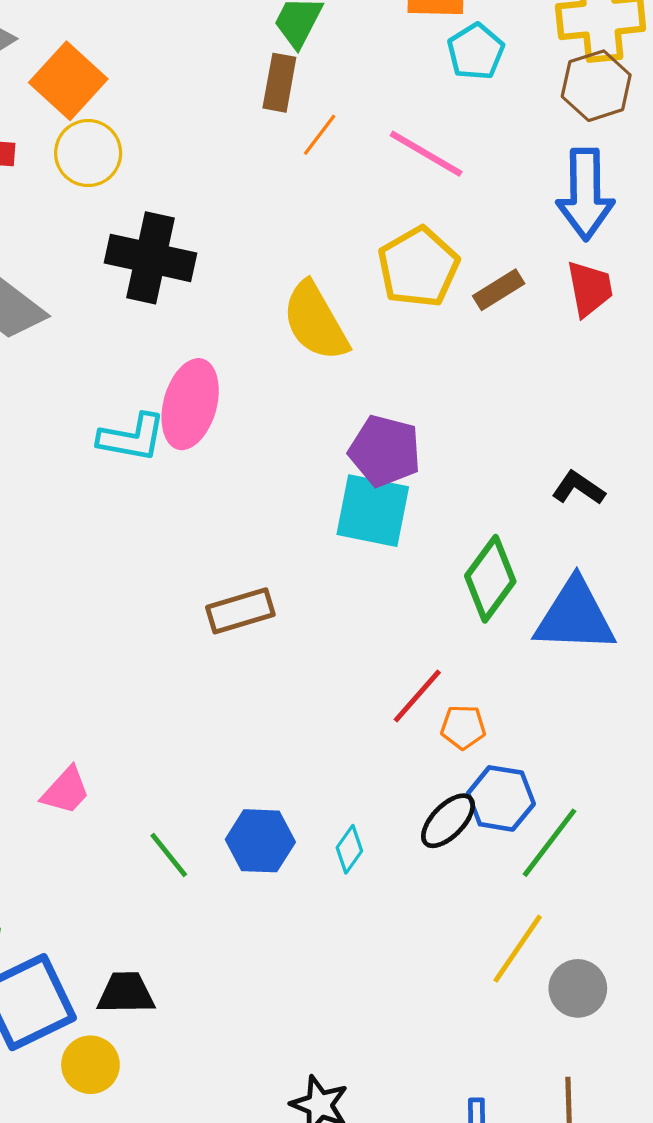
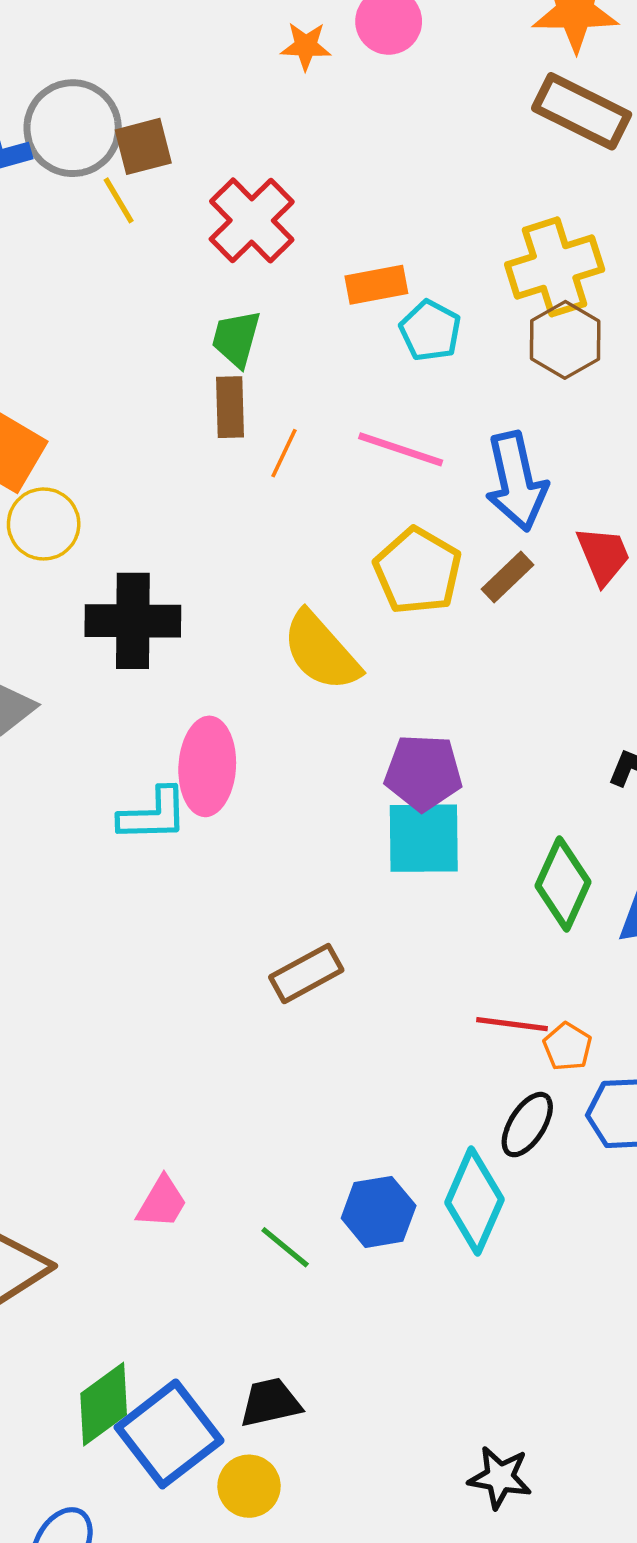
blue arrow: (585, 194) -> (516, 481), moved
red line: (417, 696) -> (512, 1024), turned 68
orange pentagon: (463, 727) -> (567, 1047), turned -30
black ellipse: (448, 821) -> (527, 1125), moved
cyan diamond: (349, 849) -> (474, 1201), size x2.0

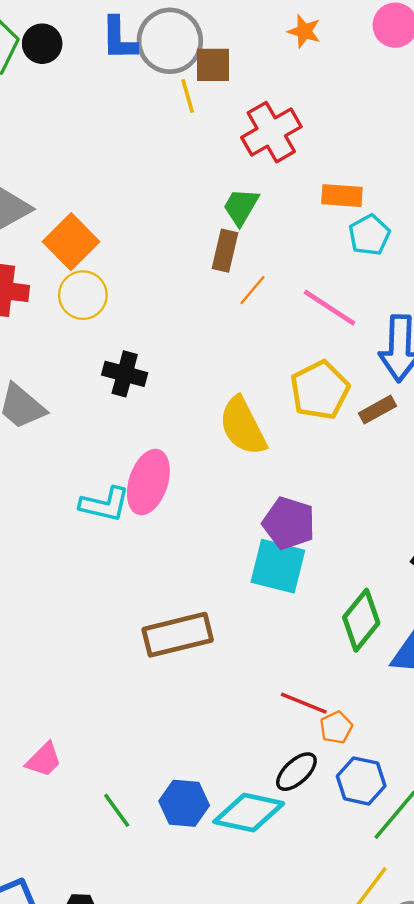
orange star: (306, 46) -> (304, 31), moved
black cross: (133, 621) -> (125, 374), size x0.7
brown rectangle: (306, 974) -> (178, 635), size x1.4
cyan diamond: (474, 1201) -> (249, 813), turned 64

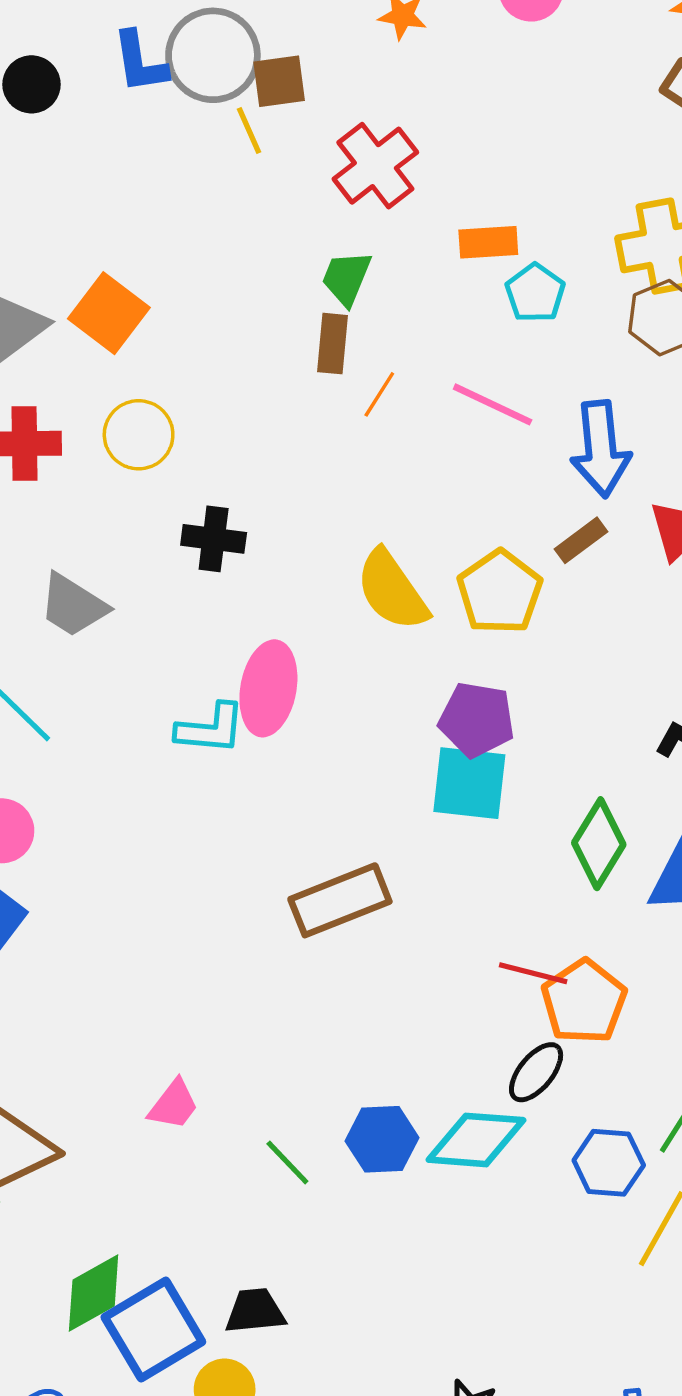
orange square: (71, 242) -> (109, 313), moved
yellow pentagon: (320, 390) -> (500, 592), moved
orange pentagon: (336, 727) -> (584, 1002), size x1.8
blue hexagon: (361, 781) -> (609, 1163), moved

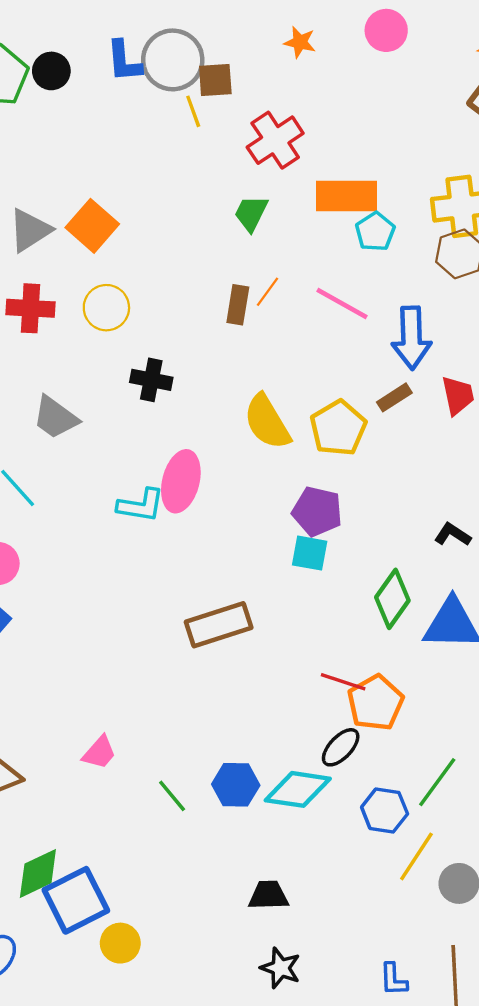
orange rectangle: (488, 242) -> (347, 196), size x1.6
brown rectangle: (333, 344) -> (238, 305), moved
cyan square: (469, 783) -> (310, 553), size x0.7
black trapezoid: (255, 1311) -> (268, 895), moved

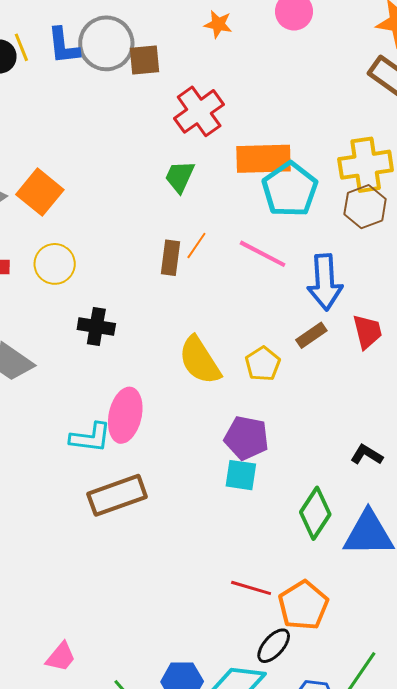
yellow line: (193, 111) -> (21, 47), moved
cyan pentagon: (375, 232) -> (290, 189), size x1.6
yellow pentagon: (338, 428) -> (263, 364), size x0.7
brown rectangle: (219, 625) -> (117, 495), moved
red line: (343, 682) -> (251, 588), moved

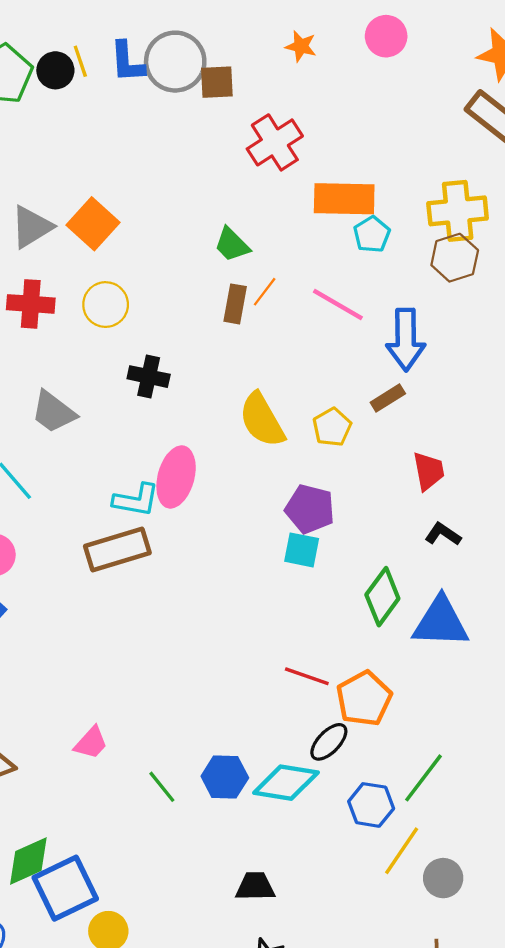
green trapezoid: (180, 177) -> (232, 245), moved, turned -72
cyan pentagon: (290, 189) -> (372, 234), size x0.6
red trapezoid: (367, 332) -> (429, 471), moved
brown rectangle: (117, 495) -> (117, 550), moved

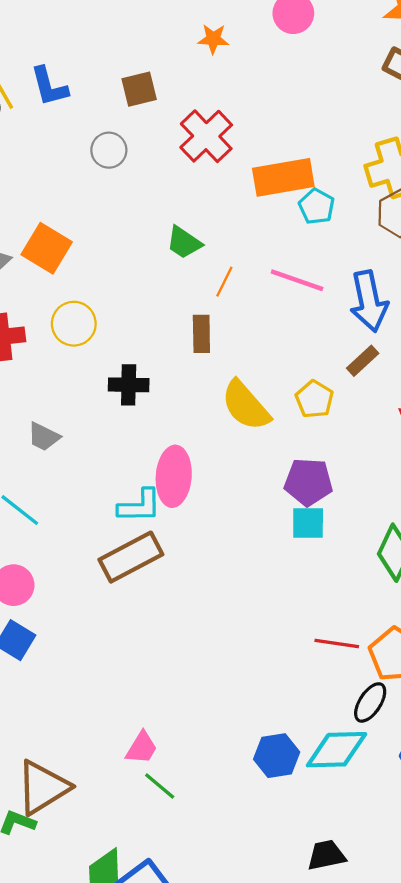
gray circle: (175, 62) -> (109, 150), moved, size x0.6
brown rectangle: (235, 304) -> (201, 334), moved
gray trapezoid: (53, 412) -> (44, 437), size x0.7
green line: (162, 787) -> (160, 786), moved

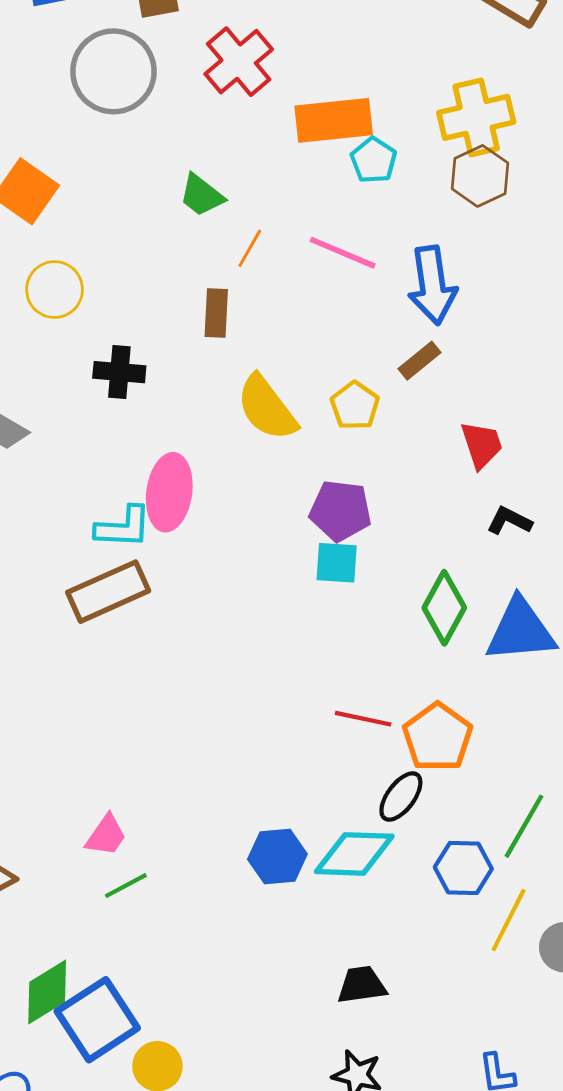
gray circle: (109, 150) -> (113, 71), size x1.8
green line: (160, 786) -> (126, 886), turned -72
black trapezoid: (326, 855) -> (362, 985), moved

